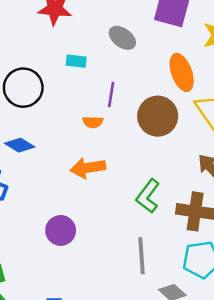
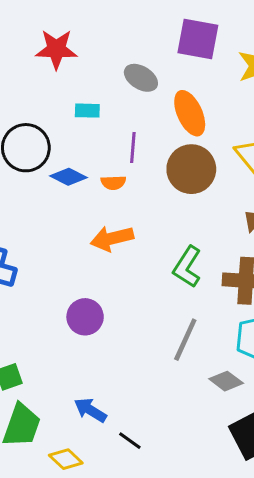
orange ellipse: (182, 72) -> (190, 113), moved
blue diamond: (20, 145) -> (69, 177), moved
gray line: (141, 256) -> (185, 340), turned 33

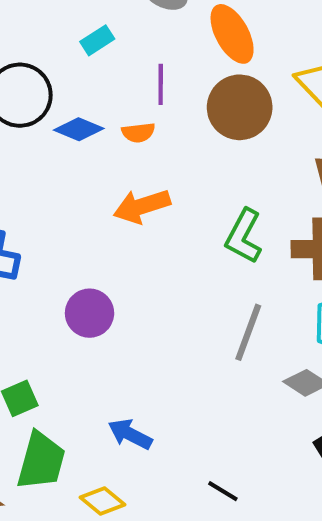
cyan rectangle: (87, 111) -> (97, 40), turned -30
purple circle: (85, 317) -> (90, 313), moved
black line: (130, 441) -> (223, 491), moved

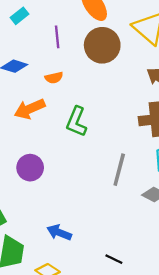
orange semicircle: (138, 133) -> (54, 78), moved
orange arrow: (142, 206) -> (30, 109), moved
green L-shape: (244, 236) -> (76, 122), moved

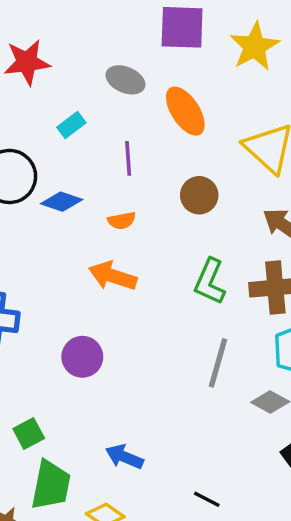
brown circle: (102, 45) -> (199, 195), moved, size x0.7
orange arrow: (30, 109) -> (113, 276), moved, turned 40
green L-shape: (76, 122) -> (210, 282), moved

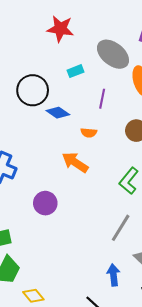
gray ellipse: (125, 80) -> (113, 54), size x1.5
blue arrow: (124, 457) -> (113, 275), moved, turned 45

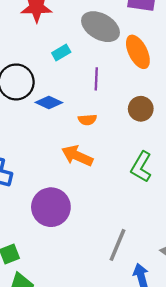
purple circle: (45, 203) -> (51, 207), size x1.4
gray line: (121, 228) -> (118, 245), moved

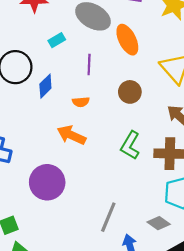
blue diamond: (49, 103) -> (45, 86), turned -70

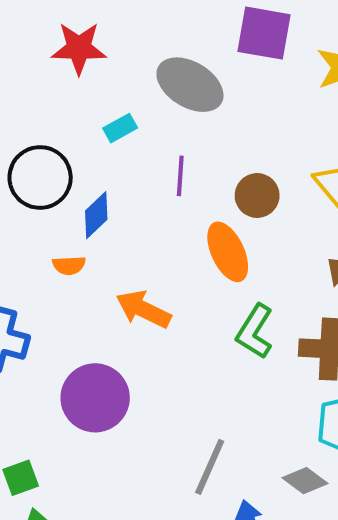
orange ellipse: (127, 40) -> (228, 252), moved
brown circle: (130, 92) -> (257, 196), moved
orange semicircle: (81, 102) -> (69, 265), moved

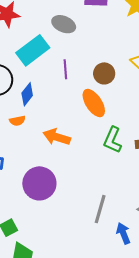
gray ellipse: (190, 85) -> (64, 24), size x0.7
cyan rectangle: (120, 128) -> (33, 50), size x2.0

